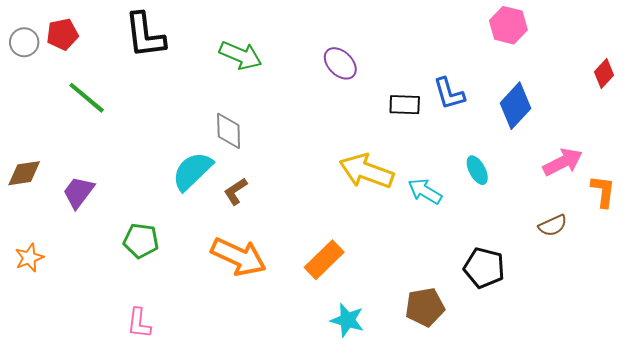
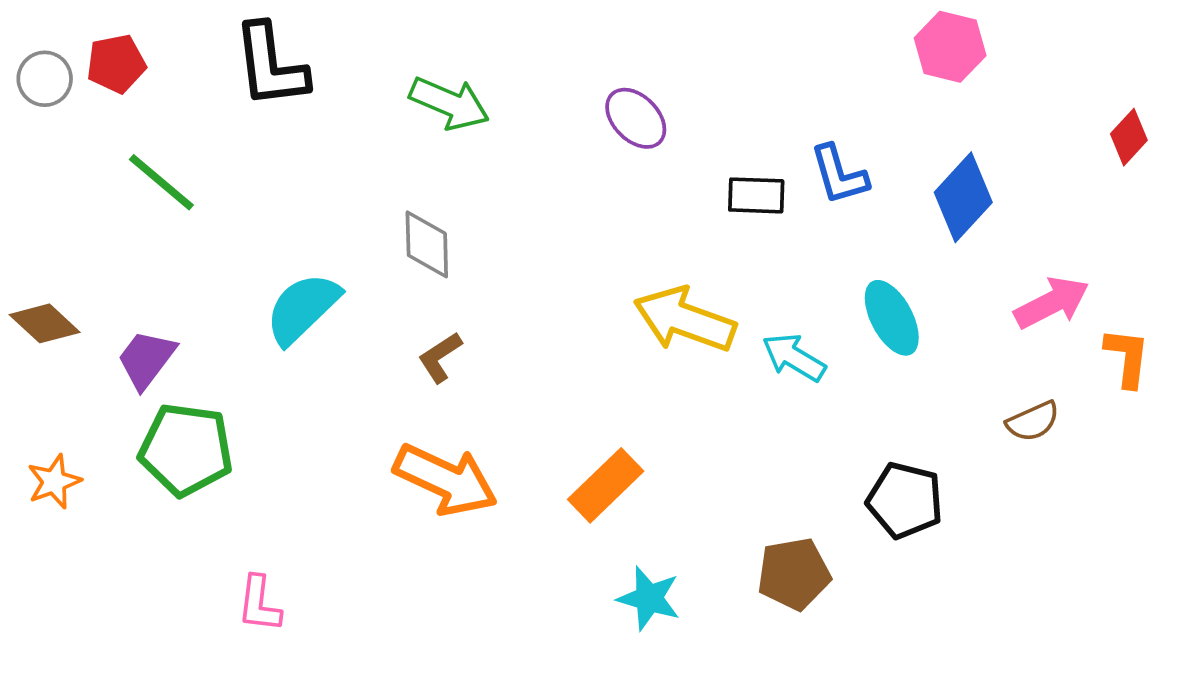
cyan ellipse: (477, 170) -> (892, 318), size x1.4
cyan semicircle: (192, 171) -> (303, 308), moved
brown diamond: (24, 173) -> (45, 323), turned 51
green pentagon: (141, 241) -> (186, 450), moved, size x1.4

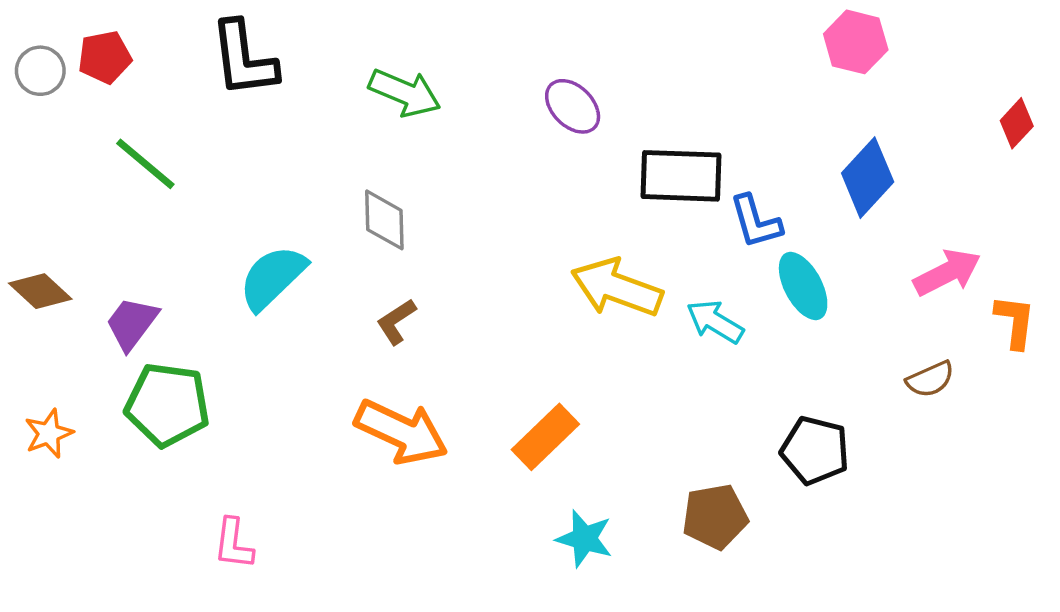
blue L-shape: (839, 175) -> (756, 222), moved
black rectangle: (756, 195) -> (681, 176), size x1.6

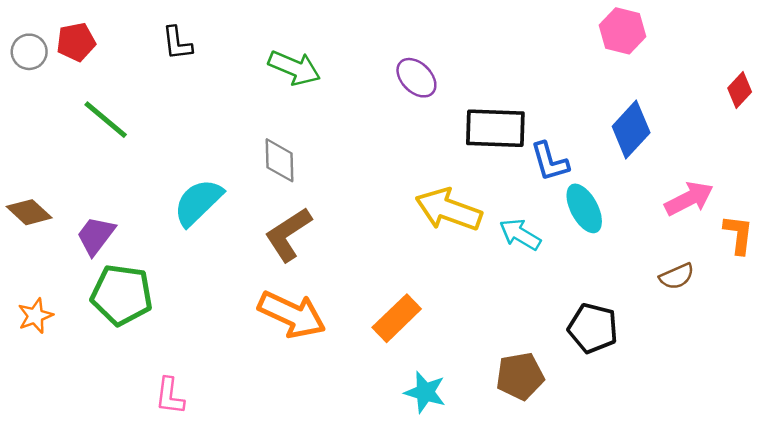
black L-shape: (244, 59) -> (177, 43), size x0.6
brown L-shape: (396, 322) -> (288, 234), size x1.6

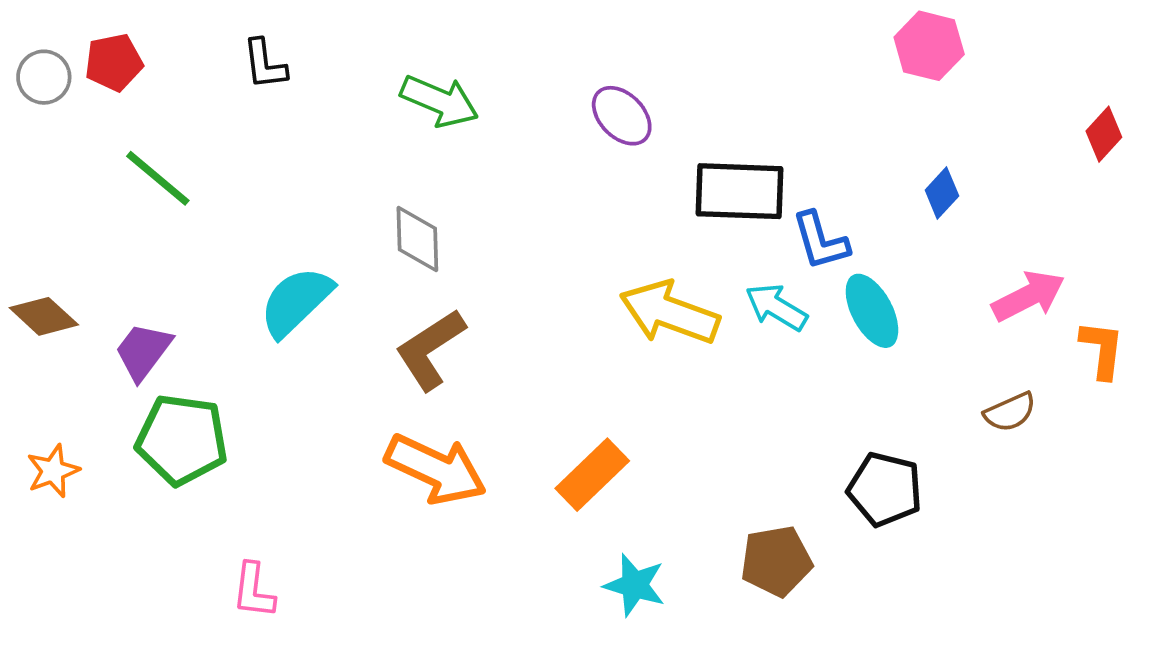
blue diamond: (631, 130) -> (942, 193), size x0.6
cyan arrow: (520, 234) -> (776, 307), moved

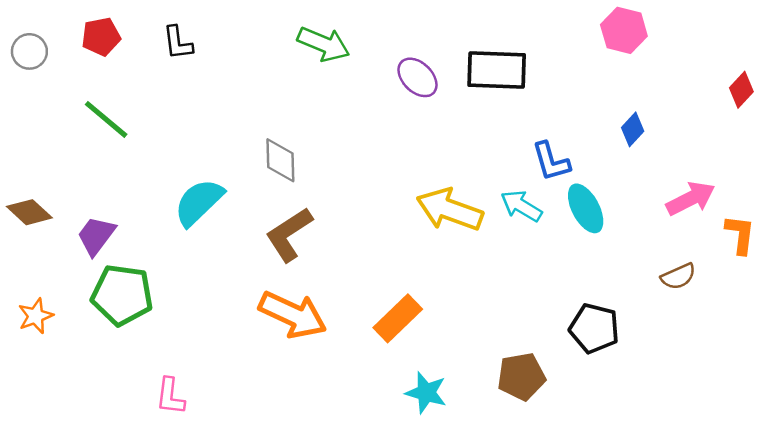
red pentagon: (114, 62) -> (101, 37), moved
green arrow: (439, 101) -> (324, 44), moved
black rectangle: (739, 191) -> (497, 70), moved

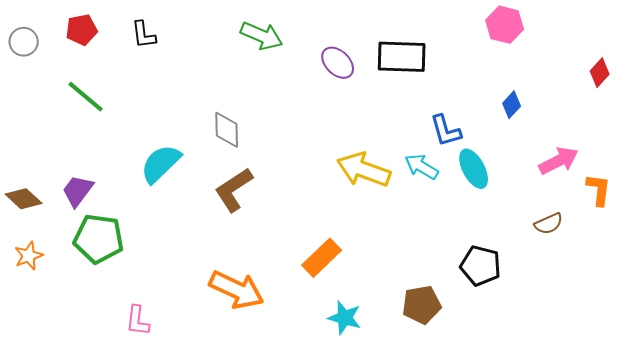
brown diamond: (29, 212) -> (24, 199), moved
orange arrow: (293, 315) -> (237, 290), moved

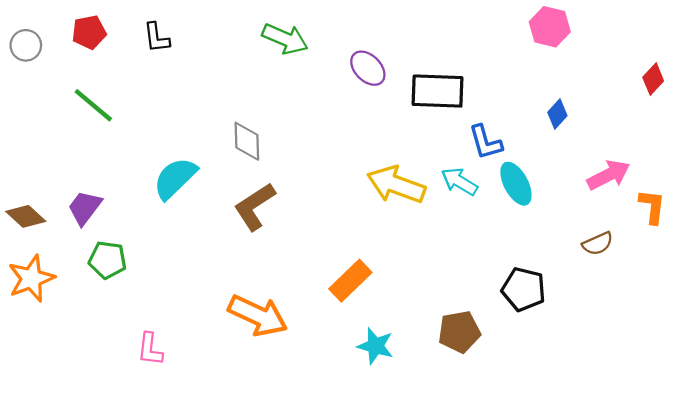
black rectangle: (402, 57) -> (438, 91), moved
green pentagon: (99, 239) -> (107, 260), size x0.7
orange star: (29, 256) -> (31, 278), size x1.5

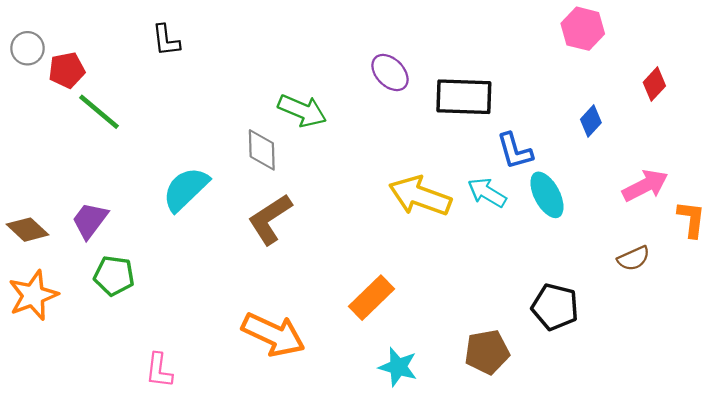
red pentagon: (89, 32) -> (67, 70), moved
green arrow: (285, 39) -> (302, 111), moved
red diamond: (653, 79) -> (654, 84), moved

